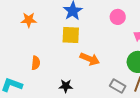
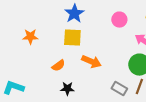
orange star: (29, 20) -> (30, 37), moved
orange semicircle: (36, 63) -> (58, 66), moved, turned 48

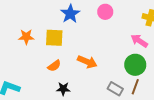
pink circle: (119, 20) -> (105, 12), moved
yellow square: (72, 38) -> (54, 38), moved

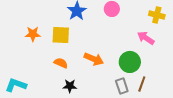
green circle: (135, 65) -> (130, 62), moved
orange semicircle: (54, 66) -> (61, 63), turned -120
gray rectangle: (115, 89) -> (122, 86), turned 42

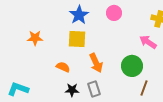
yellow square: (61, 35) -> (77, 39), moved
orange arrow: (94, 59) -> (96, 63), turned 42
gray rectangle: (122, 86) -> (94, 89), moved

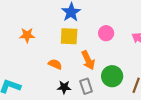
pink circle: (114, 13) -> (106, 33), moved
green circle: (132, 66) -> (112, 76), moved

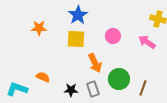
orange star: (27, 35) -> (39, 28), moved
orange semicircle: (55, 64) -> (43, 77), moved

